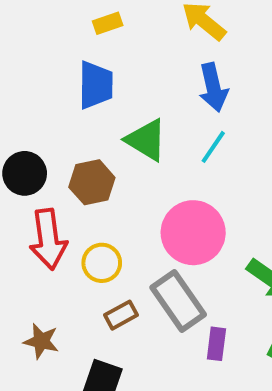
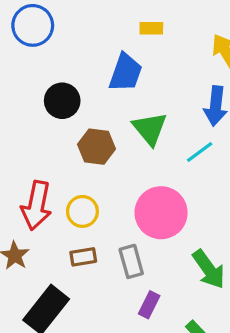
black circle: (25, 173) -> (62, 101), moved
red arrow: (48, 239) -> (36, 205), moved
gray rectangle: (178, 301) -> (131, 261), size x0.7

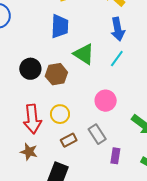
black circle: (62, 101) -> (30, 69), moved
pink circle: (161, 213) -> (106, 101), size x0.7

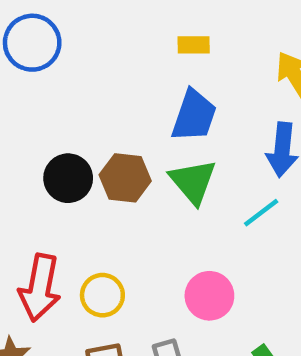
blue trapezoid: (60, 26) -> (194, 116), moved
brown hexagon: (56, 74) -> (125, 178), moved

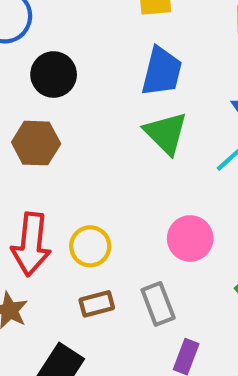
black circle: (68, 178) -> (54, 75), moved
brown hexagon: (125, 178) -> (36, 143), moved

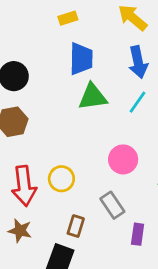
green triangle: (166, 133) -> (93, 97), turned -40
brown rectangle: (97, 304) -> (76, 226), moved, turned -45

